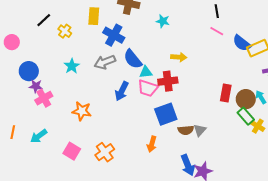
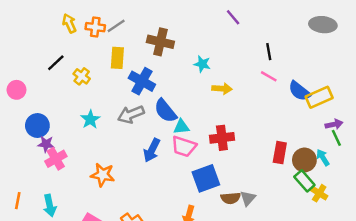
yellow arrow: (179, 57) -> (222, 89), moved
red cross: (168, 81) -> (222, 138), moved
cyan arrow: (39, 136) -> (50, 206), turned -66

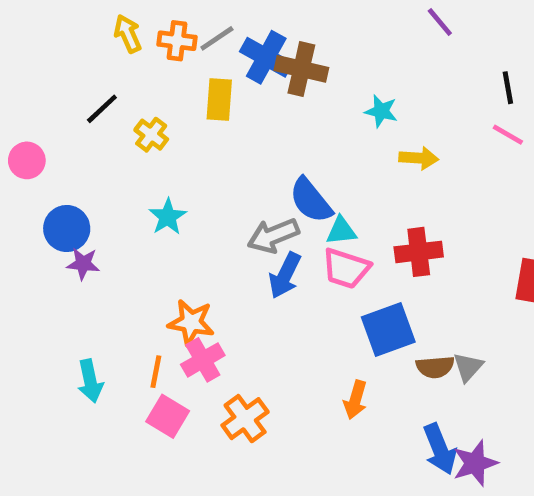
blue cross: (142, 81) -> (266, 57), moved
gray arrow: (131, 114) -> (273, 236), moved
pink cross: (56, 159) -> (203, 360), moved
orange line: (18, 201) -> (156, 372), moved

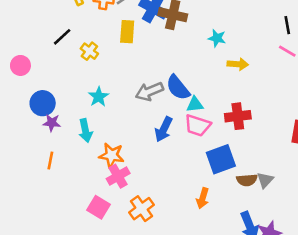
gray arrow: (273, 236) -> (149, 91), moved
orange line: (156, 372) -> (50, 160), moved
cyan arrow: (90, 381) -> (86, 131), moved

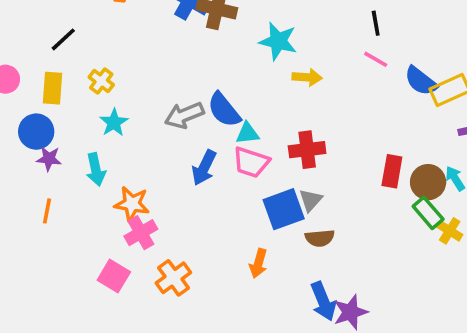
yellow rectangle: (127, 32) -> (52, 88), moved
cyan star: (217, 38) -> (278, 41), size x1.5
yellow cross: (89, 51) -> (101, 81), moved
gray triangle: (265, 180) -> (311, 200), moved

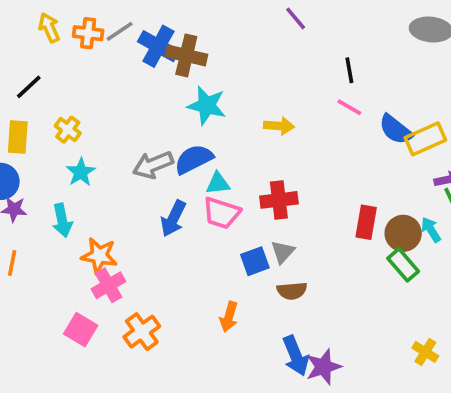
cyan star: (278, 41) -> (207, 105), moved
blue semicircle: (224, 110) -> (194, 159), turned 102
blue square: (284, 209) -> (255, 261), size x0.7
yellow cross: (450, 231) -> (425, 352), moved

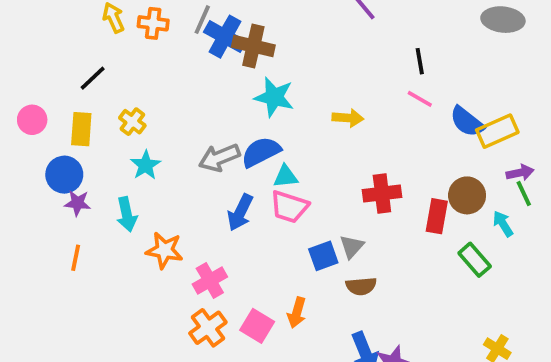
gray line: (120, 31) -> (202, 20), moved, turned -32
red cross: (279, 200) -> (382, 194), moved
brown circle: (403, 233) -> (467, 195), moved
pink cross: (108, 285) -> (210, 280), moved
pink square: (81, 330) -> (257, 326), moved

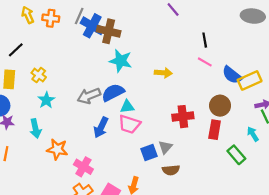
brown circle: (467, 195) -> (220, 106), moved
pink cross: (210, 280) -> (83, 167), turned -30

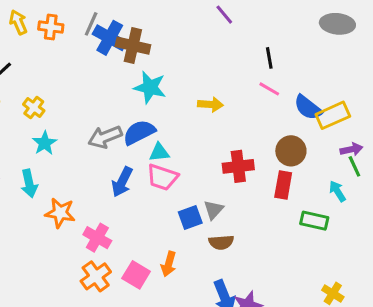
green rectangle: (236, 155) -> (314, 221), turned -36

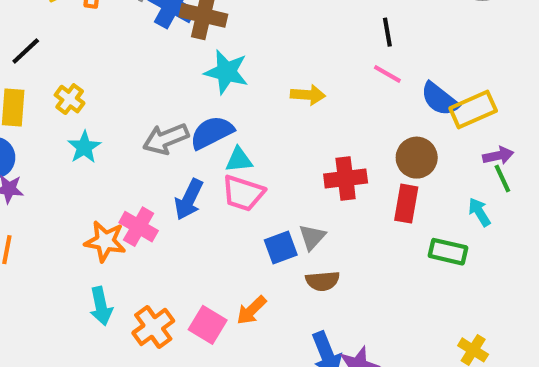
cyan arrow: (29, 183) -> (101, 306), moved
pink cross: (97, 238) -> (139, 227), moved
orange arrow: (169, 264) -> (251, 310), turned 30

